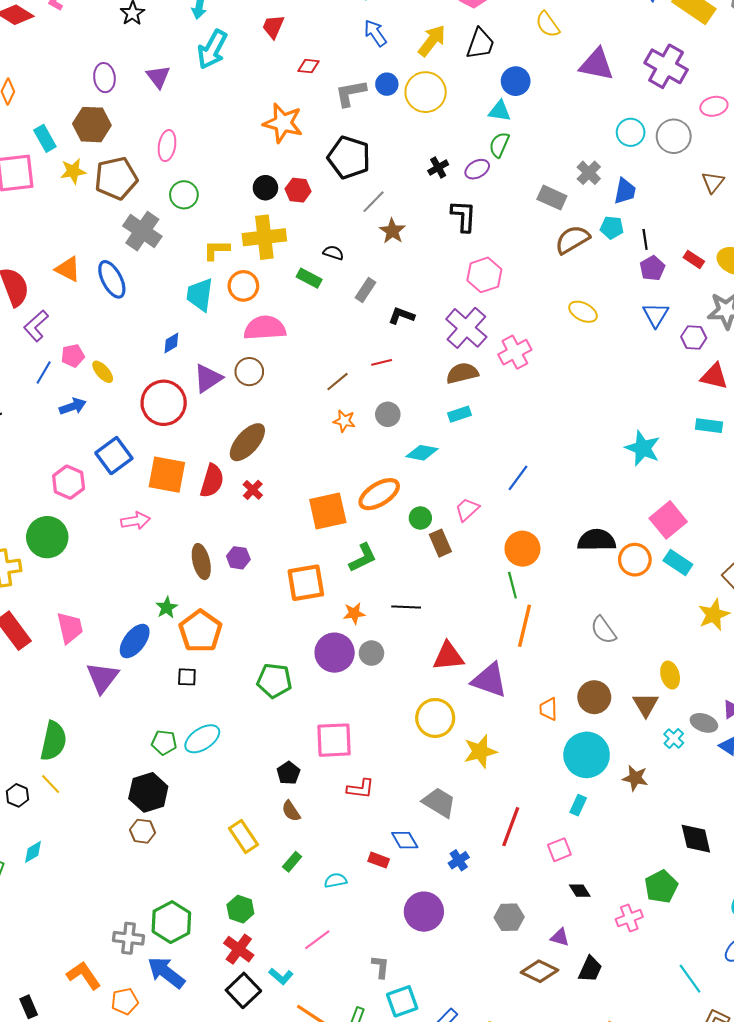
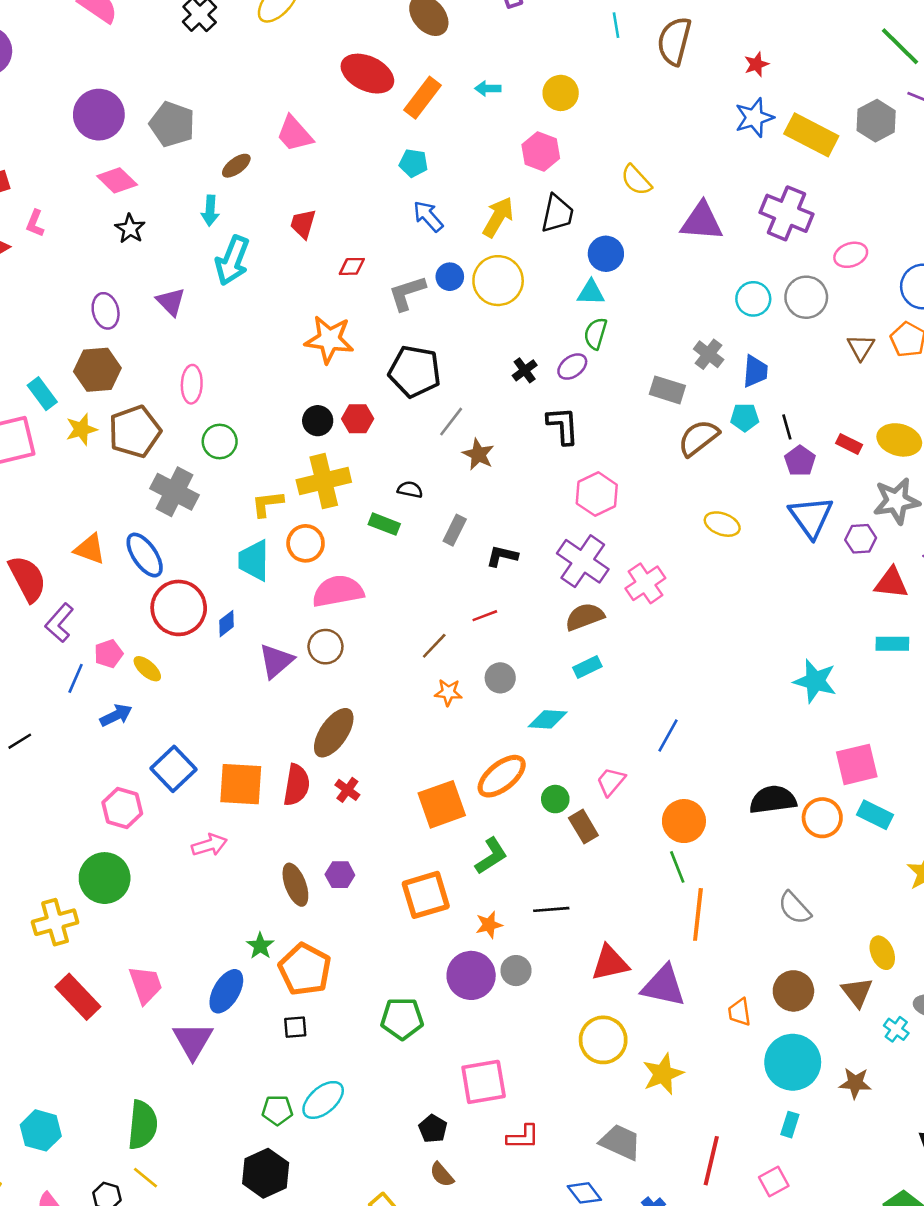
blue triangle: (656, 315) -> (811, 517), size x1.4
red circle: (164, 403) -> (179, 608), moved
pink square: (668, 520) -> (857, 764), turned 33

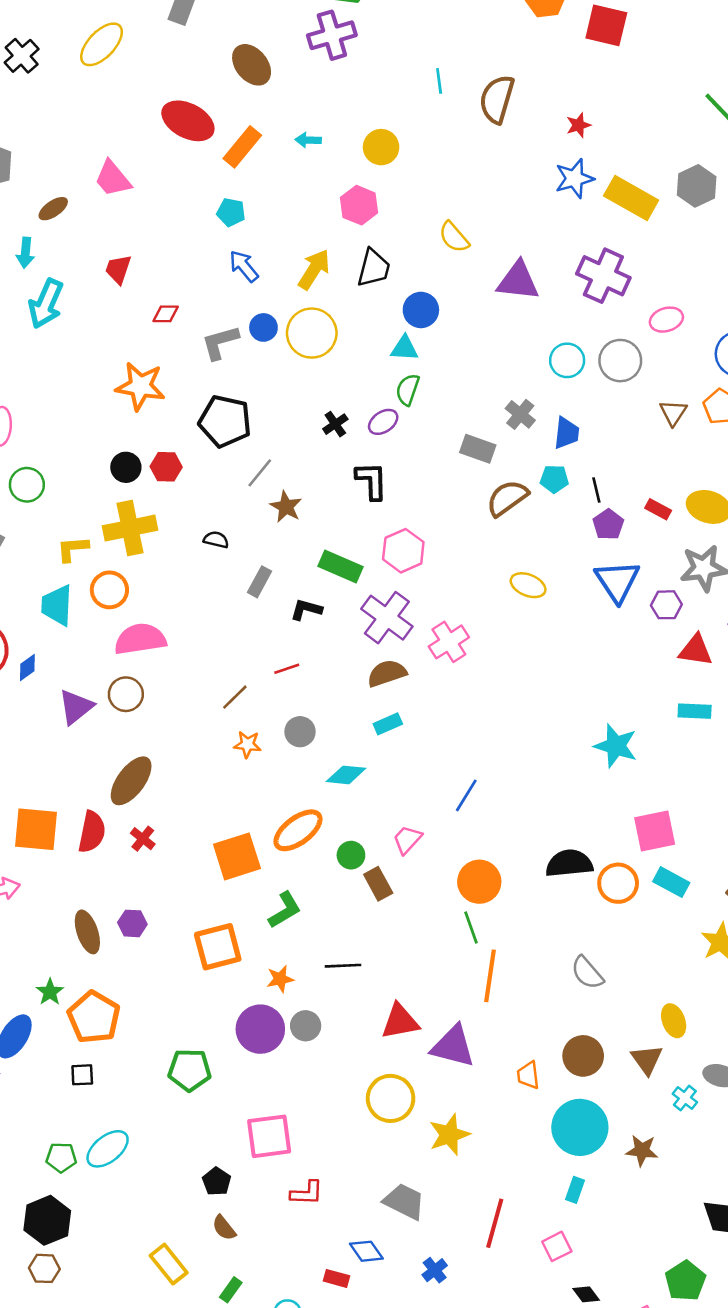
green rectangle: (384, 524) -> (340, 566), moved, size x1.4

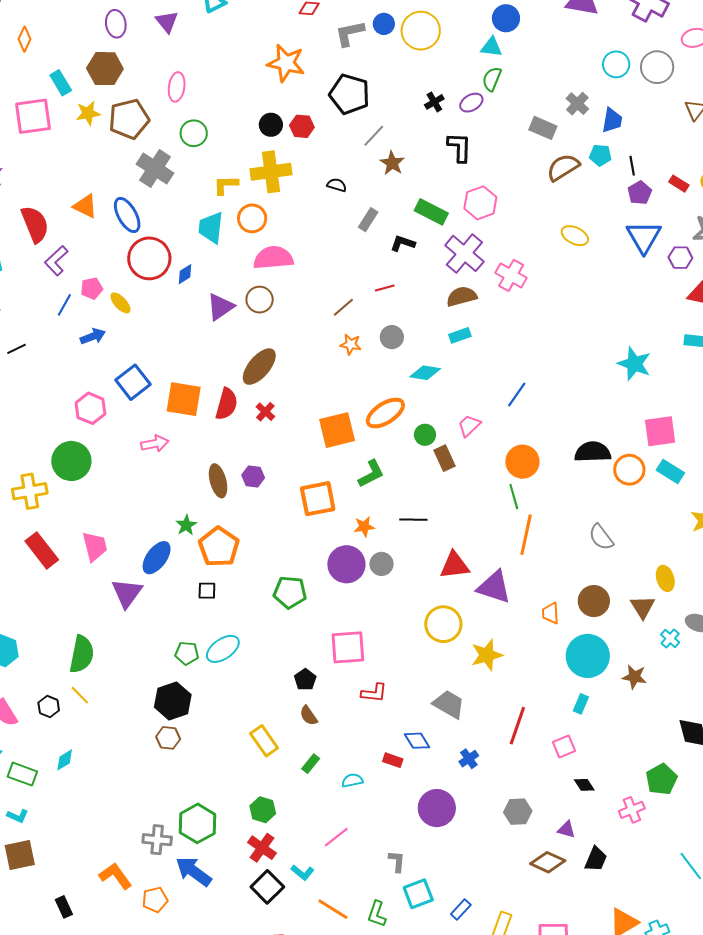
pink cross: (449, 642) -> (511, 275), turned -32

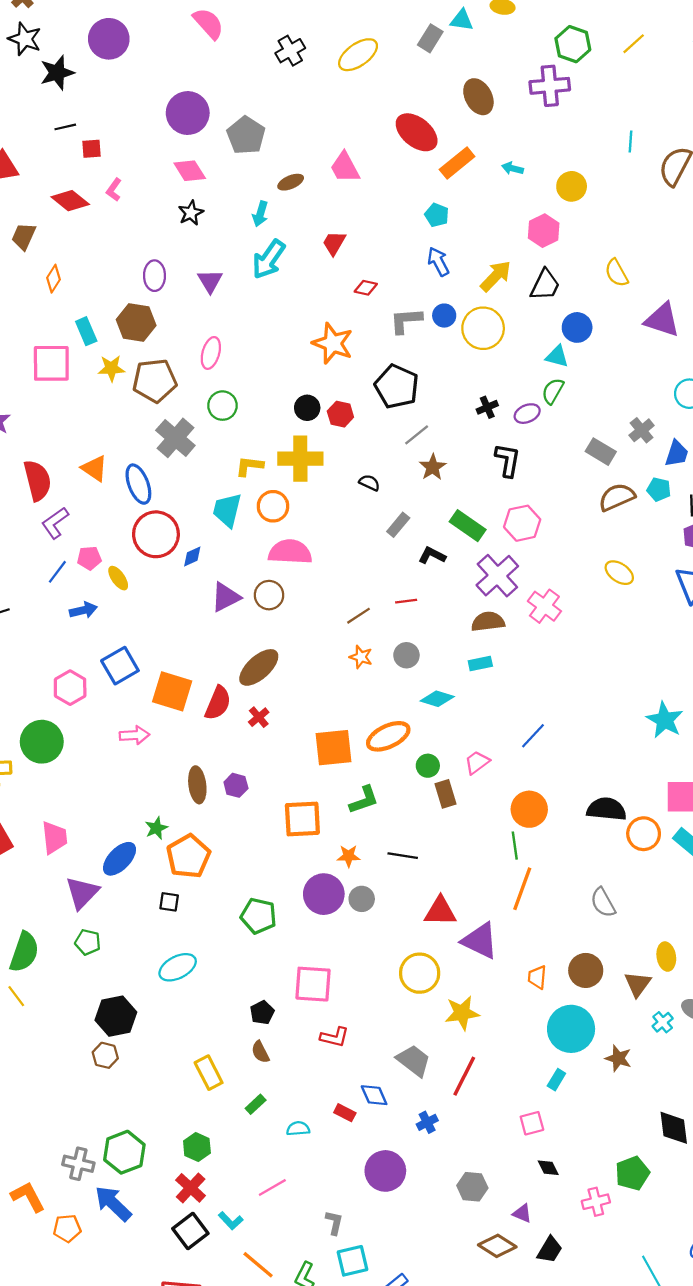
green pentagon: (187, 653) -> (88, 942), moved
red line: (517, 726) -> (464, 1076), moved

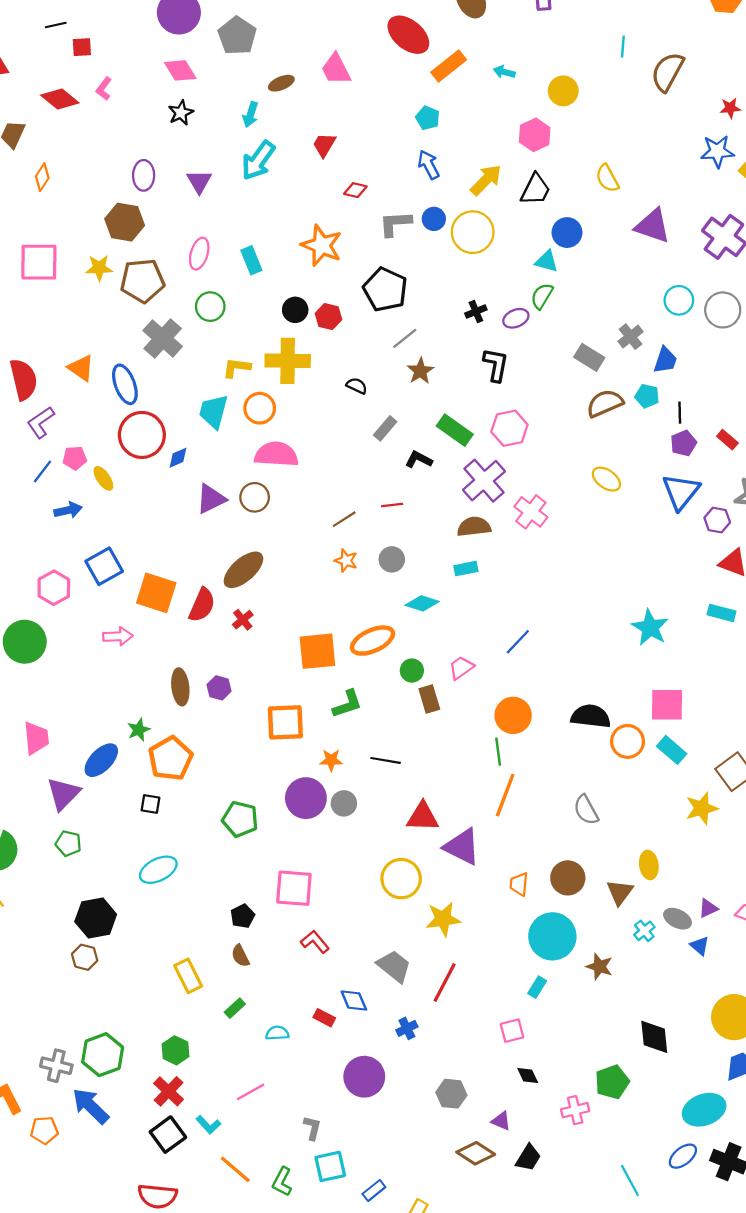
cyan rectangle: (86, 331) -> (251, 260), moved
red L-shape: (335, 1037) -> (315, 942), turned -144

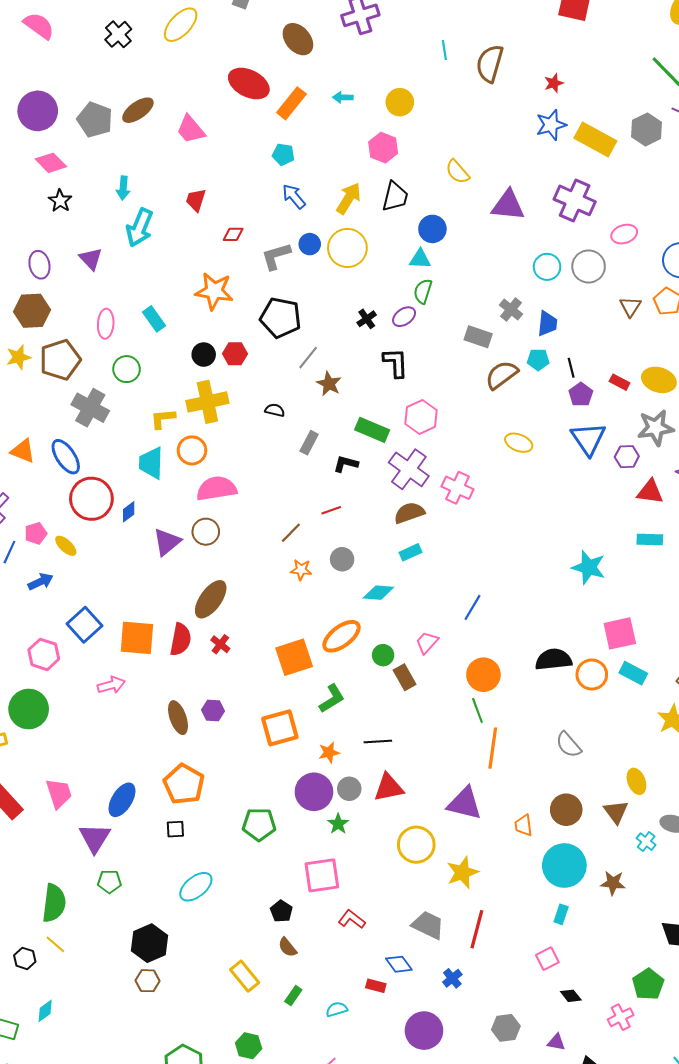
brown ellipse: (281, 83) -> (138, 110), moved, size x1.4
green star: (139, 730) -> (338, 824), moved
red triangle: (423, 817) -> (389, 787), moved

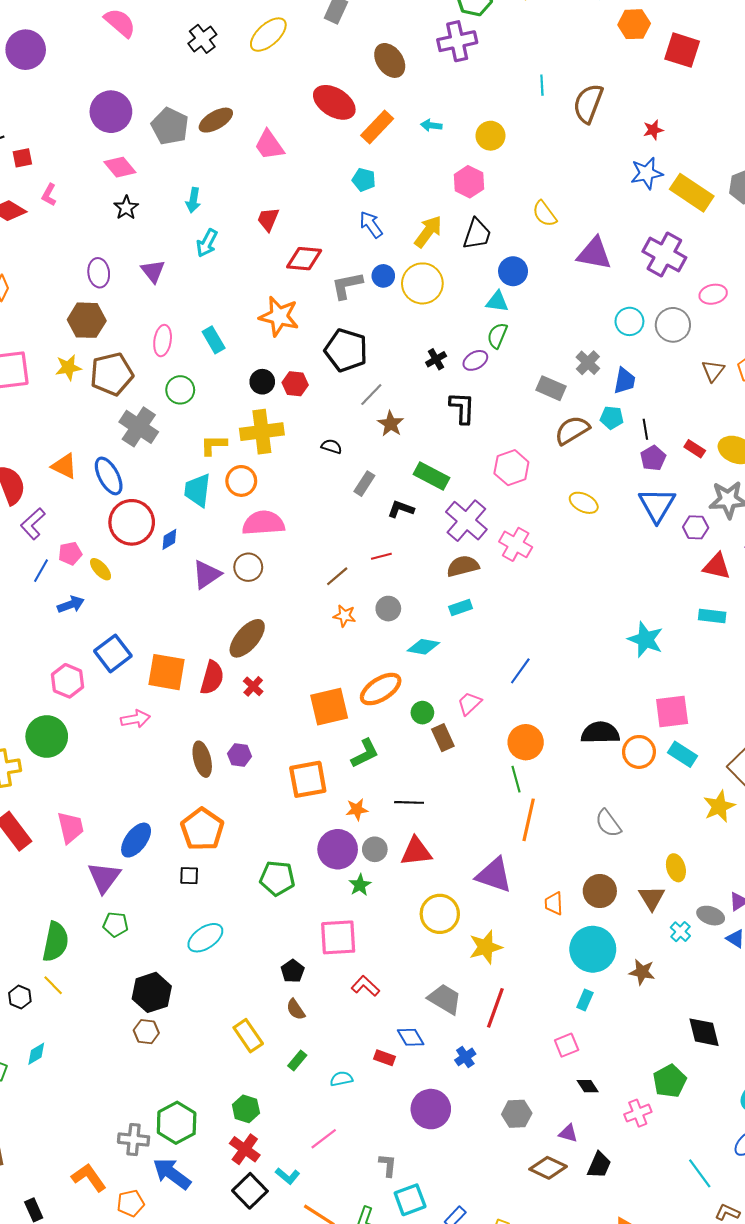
cyan arrow: (140, 228) -> (207, 243), size x0.7
red diamond: (233, 234) -> (304, 259), size x1.6
pink hexagon: (421, 417) -> (511, 468), moved

